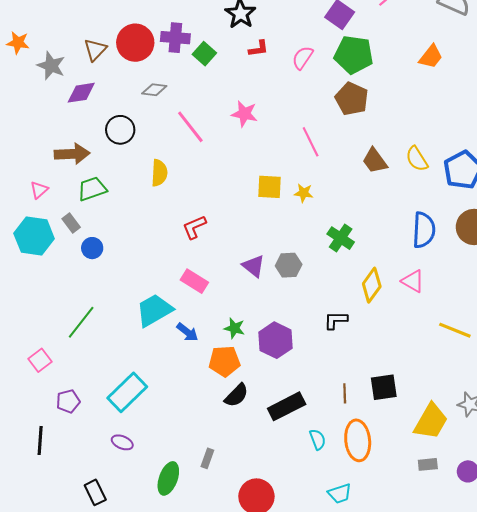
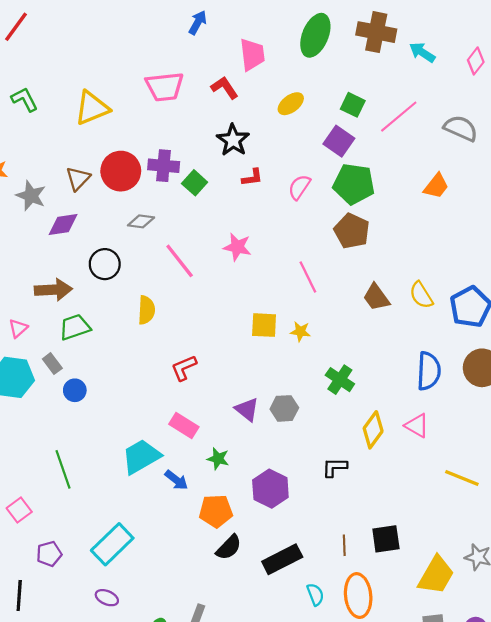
green line: (81, 322) -> (63, 469), turned -57
green star: (234, 328) -> (218, 459), moved

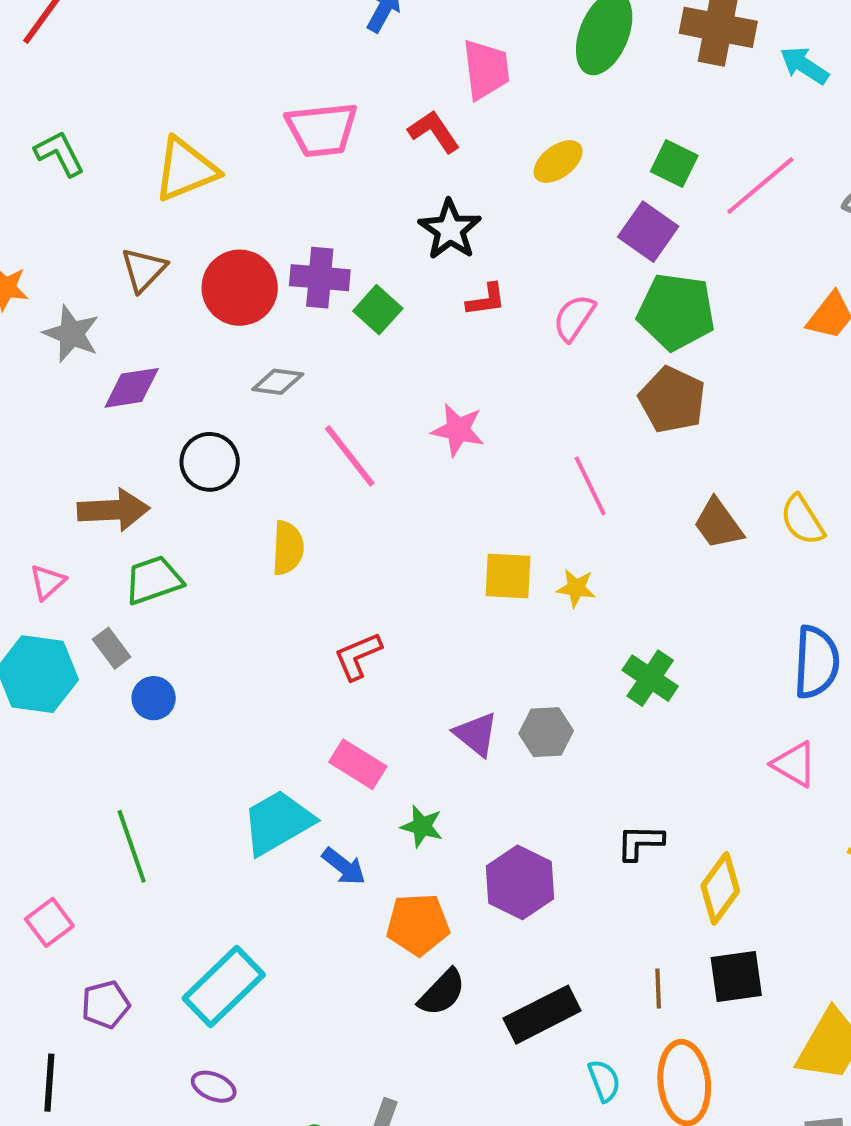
brown triangle: (78, 179) -> (144, 270), moved
yellow diamond: (373, 430) -> (720, 888), moved

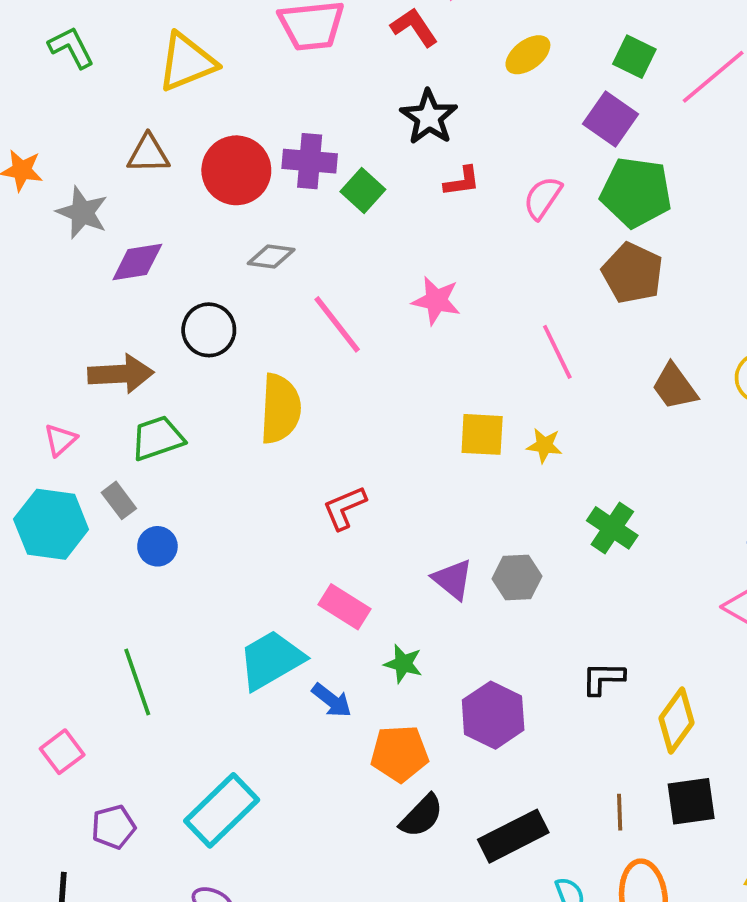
brown triangle: (144, 270) -> (148, 154), turned 45
yellow semicircle: (288, 548) -> (280, 409), size x1.4

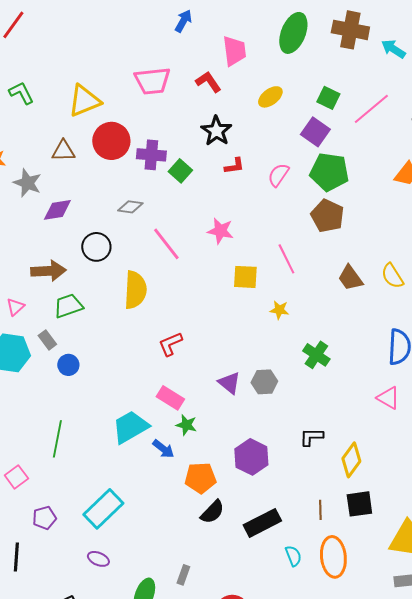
red circle: (236, 170) -> (111, 141), moved
yellow square: (482, 434) -> (245, 277), moved
green star: (403, 664) -> (186, 425), moved
green line: (137, 682) -> (57, 439), turned 30

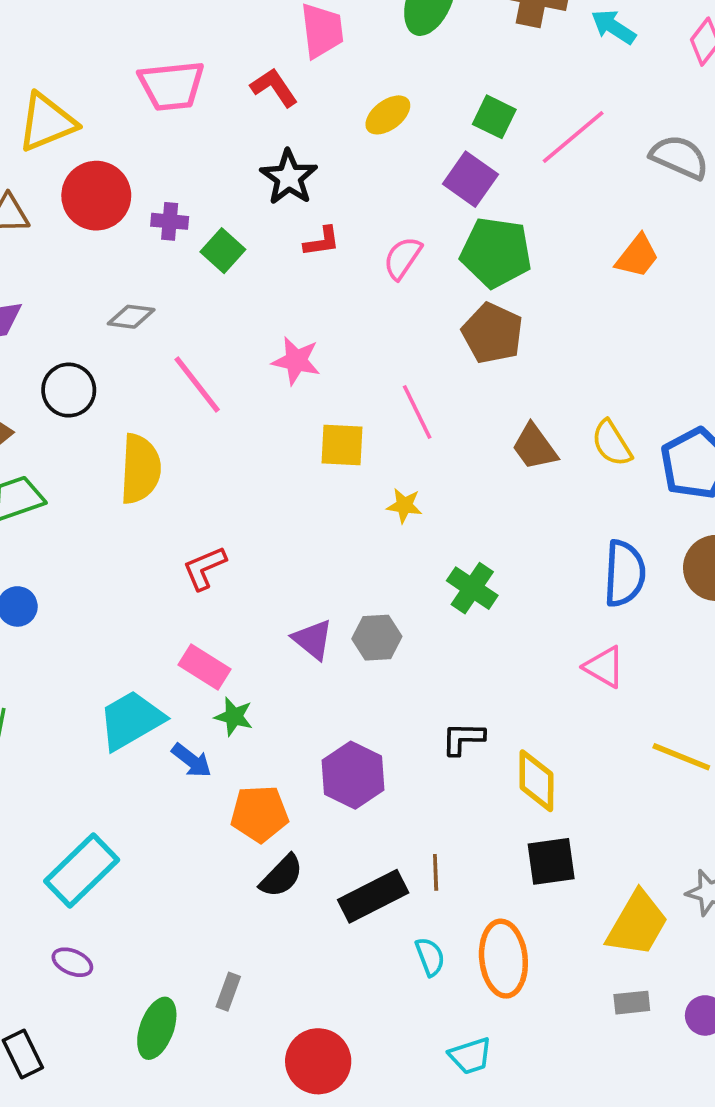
purple cross: (151, 155) -> (170, 221), size x0.7
yellow diamond: (351, 460) -> (536, 781), turned -36
brown line: (320, 510) -> (436, 872), moved

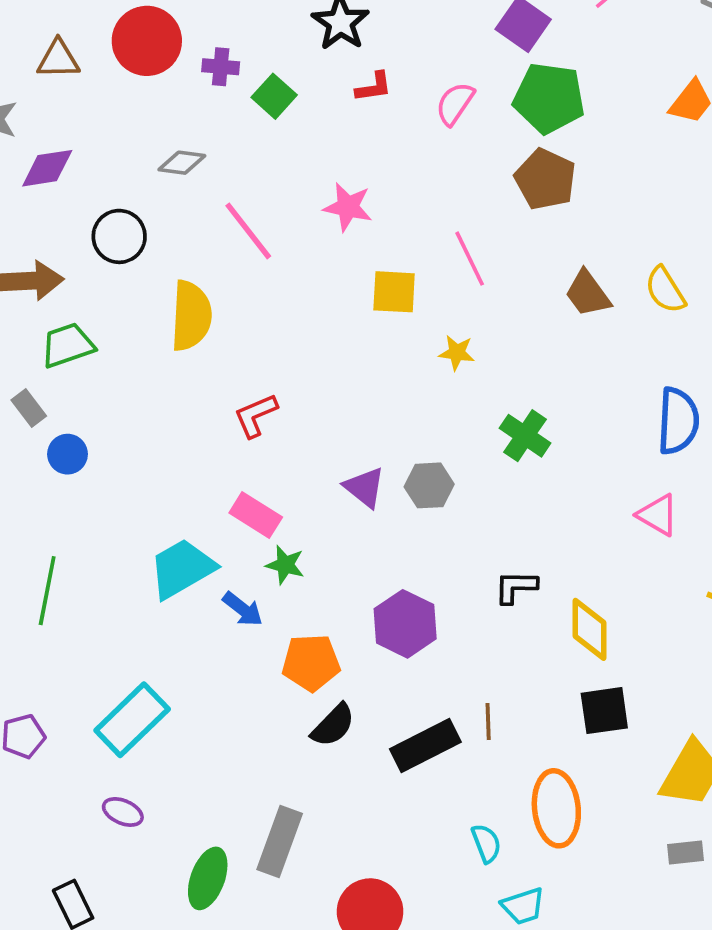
cyan semicircle: (430, 957) -> (486, 843), moved
gray rectangle: (228, 992) -> (280, 842), size x1.8

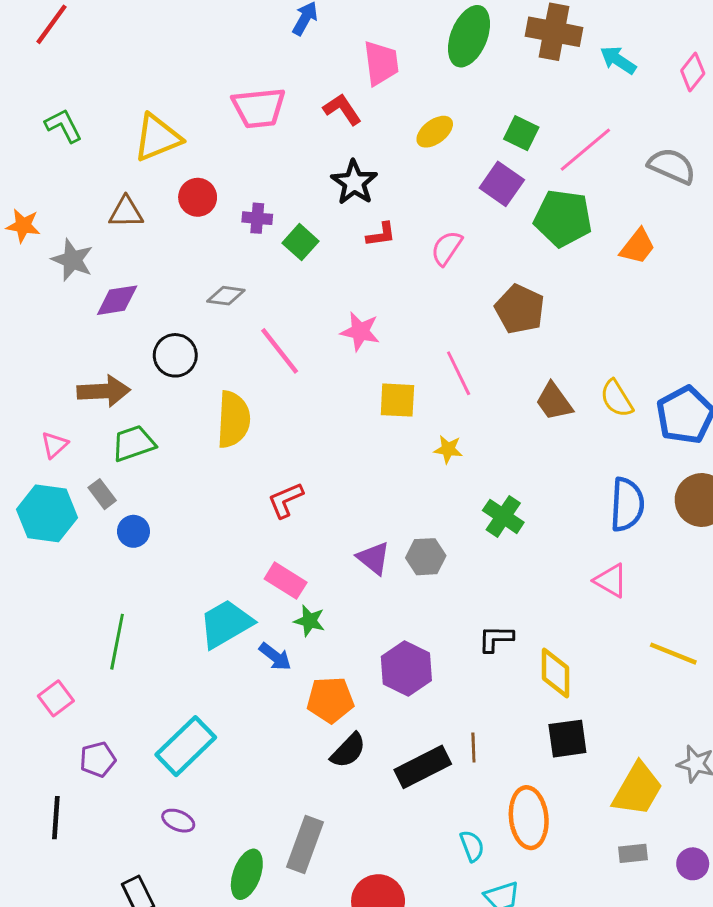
red circle: (147, 41) -> (198, 197), size x0.7
green pentagon: (549, 98) -> (563, 218), moved

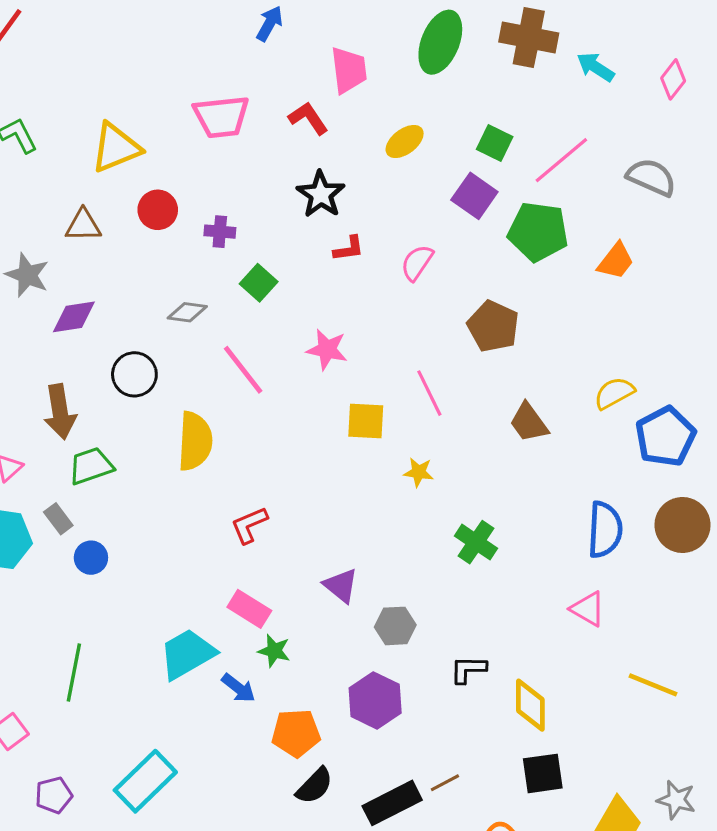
green square: (301, 242) -> (259, 283), moved
brown arrow: (104, 391) -> (60, 412), turned 84
yellow semicircle: (617, 399) -> (614, 393), moved, turned 93
gray hexagon: (426, 557) -> (395, 626), moved
brown line: (473, 748) -> (445, 783), turned 64

